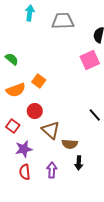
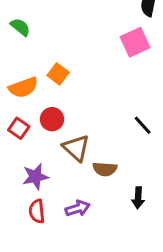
green semicircle: (12, 59) -> (20, 27), moved
red square: (13, 126) -> (19, 128), moved
black arrow: (79, 163) -> (138, 198), moved
purple arrow: (52, 170) -> (78, 208), turned 70

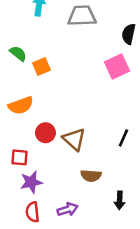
orange square: (58, 74) -> (42, 66), moved, turned 30
black line: (143, 125) -> (123, 138), turned 66
red square: (19, 128) -> (19, 157), moved, turned -30
brown triangle: (76, 148) -> (74, 139), moved

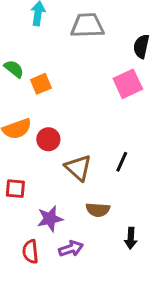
red circle: (45, 133) -> (48, 139), moved
black line: (123, 138) -> (122, 162), moved
purple star: (31, 182) -> (50, 219), moved

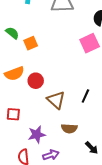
black arrow: (131, 238) -> (92, 148), turned -48

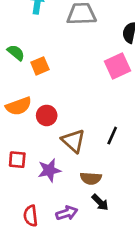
purple star: (37, 135) -> (49, 170), moved
black arrow: (92, 148) -> (100, 202), moved

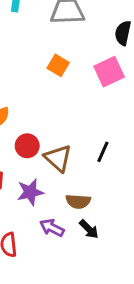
orange square: (40, 66) -> (58, 65), moved, turned -36
red circle: (47, 115) -> (27, 146), moved
purple arrow: (67, 213) -> (52, 228), moved, turned -135

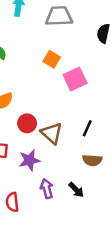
pink square: (109, 72) -> (75, 79), moved
brown semicircle: (78, 201) -> (92, 160), moved
purple arrow: (52, 228) -> (47, 189), turned 48

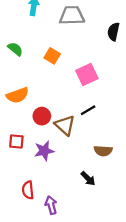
orange square: (52, 59) -> (52, 56), moved
black line: (87, 128) -> (88, 110), moved, turned 35
purple arrow: (47, 189) -> (51, 205), moved

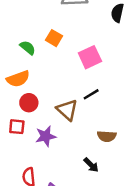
green semicircle: (15, 49) -> (28, 48), moved
red circle: (42, 116) -> (29, 103), moved

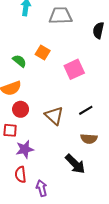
black line: (91, 94) -> (86, 110), moved
purple star: (46, 136) -> (25, 149), moved
black arrow: (91, 165) -> (75, 164), size x1.5

